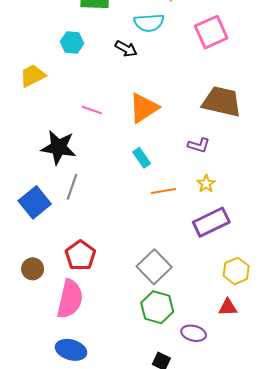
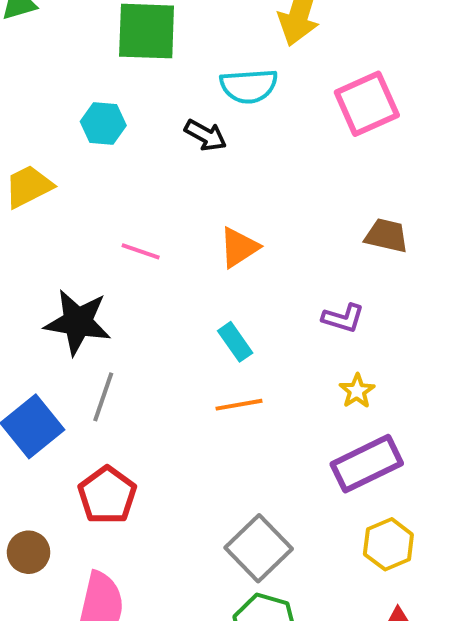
brown trapezoid: (222, 102) -> (386, 236), size x0.6
orange triangle: (144, 108) -> (239, 247), size x0.7
orange line: (163, 191) -> (239, 405), moved
red pentagon: (80, 255) -> (107, 495), moved
yellow hexagon: (236, 271) -> (388, 544), moved

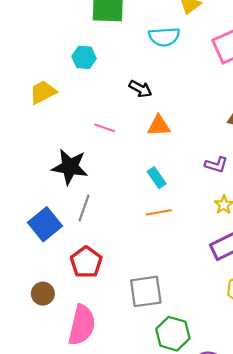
black arrow: (206, 135) -> (140, 89), moved
orange triangle: (239, 247) -> (159, 126), turned 30
gray square: (259, 548) -> (146, 291), moved, turned 36

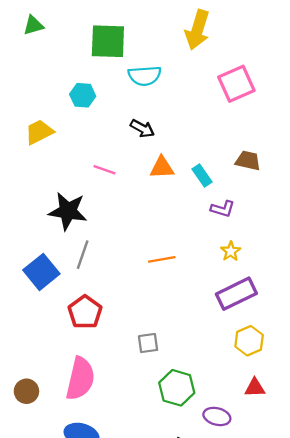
cyan semicircle: (164, 37) -> (145, 76), moved
cyan rectangle: (157, 178) -> (202, 176), moved
gray square: (146, 291) -> (148, 343), size x0.6
brown circle: (43, 294) -> (26, 391), moved

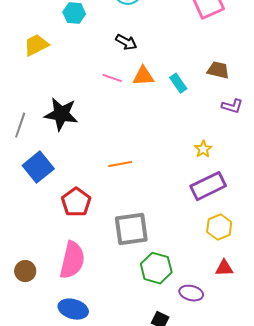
pink line: (104, 170) -> (112, 78), moved
purple L-shape: (223, 209) -> (232, 106), moved
gray line: (83, 255) -> (20, 125), moved
orange line: (162, 259) -> (120, 164), moved
gray square: (148, 343) -> (131, 229), size x1.8

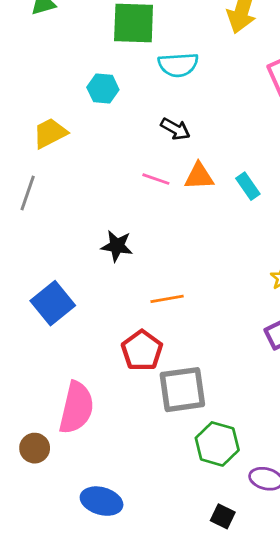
black star: (61, 114) -> (117, 246), moved, size x0.7
gray line: (20, 125) -> (28, 193), moved
red pentagon: (76, 202) -> (142, 351), moved
pink semicircle: (72, 260) -> (76, 408), moved

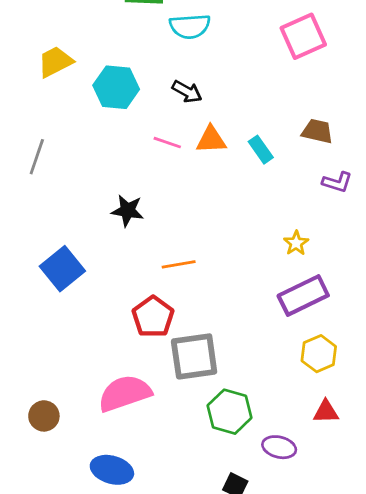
cyan hexagon: (103, 88) -> (116, 87), moved, size x1.4
yellow trapezoid: (50, 133) -> (55, 62), moved
pink semicircle: (76, 408) -> (125, 393), moved, turned -122

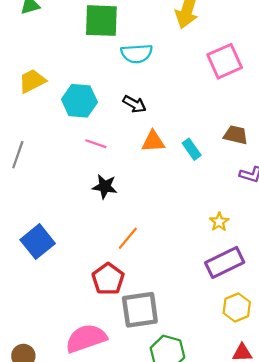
pink line: (167, 143) -> (96, 144), moved
black star: (128, 211) -> (105, 187), moved
orange line: (179, 264) -> (128, 238), turned -40

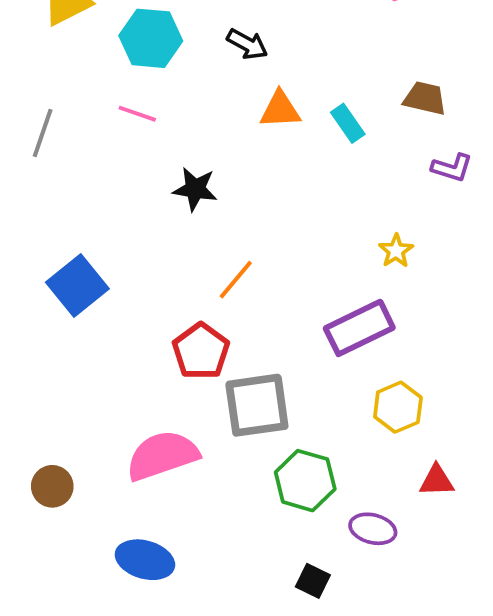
pink line: (96, 144) -> (137, 114), moved
purple rectangle: (225, 262) -> (359, 328), moved
yellow hexagon: (237, 308) -> (398, 407), moved

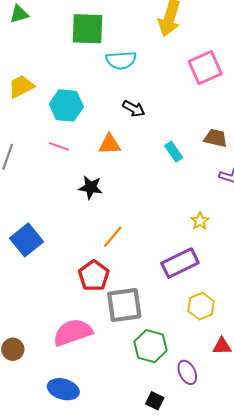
black arrow: (247, 44) -> (134, 109), moved
orange triangle: (280, 110) -> (110, 144), moved
purple ellipse: (373, 529) -> (187, 372), turned 50

